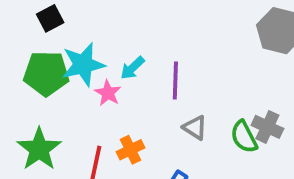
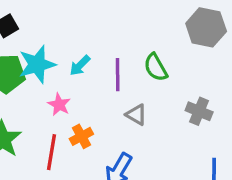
pink star: (108, 93) -> (59, 105), moved
green semicircle: (244, 137) -> (156, 67), moved

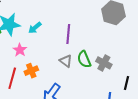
green semicircle: (156, 67) -> (84, 59), moved
purple line: (118, 75) -> (68, 34), moved

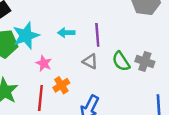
cyan arrow: (35, 28) -> (66, 33), moved, turned 48
gray triangle: (66, 61) -> (90, 61), moved

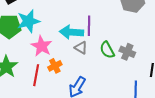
cyan arrow: (66, 33) -> (71, 32), moved, size x1.6
pink star: (44, 63) -> (42, 46), size x1.5

